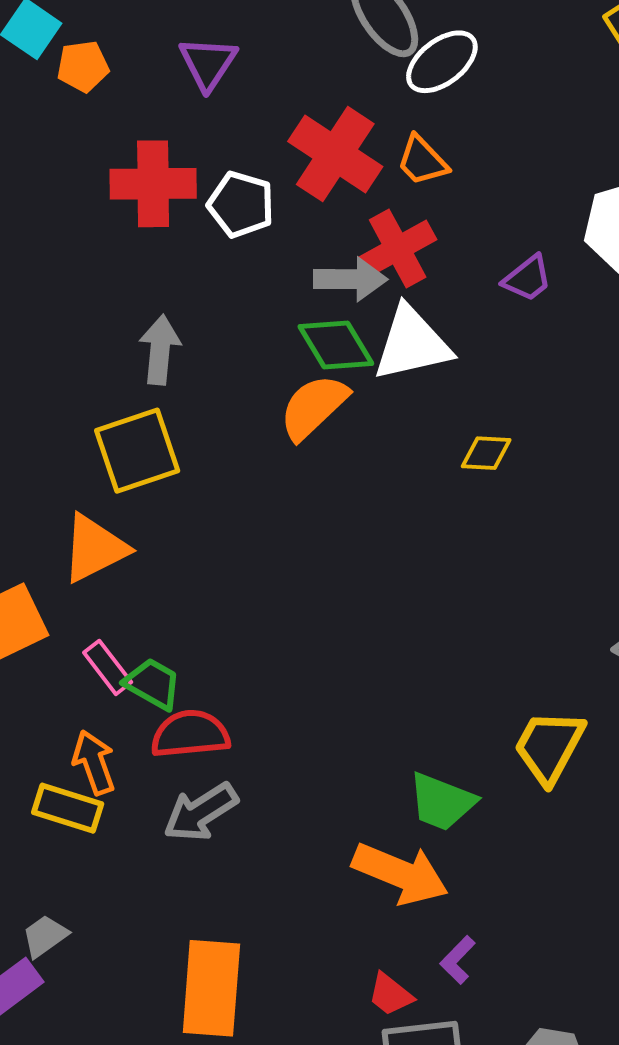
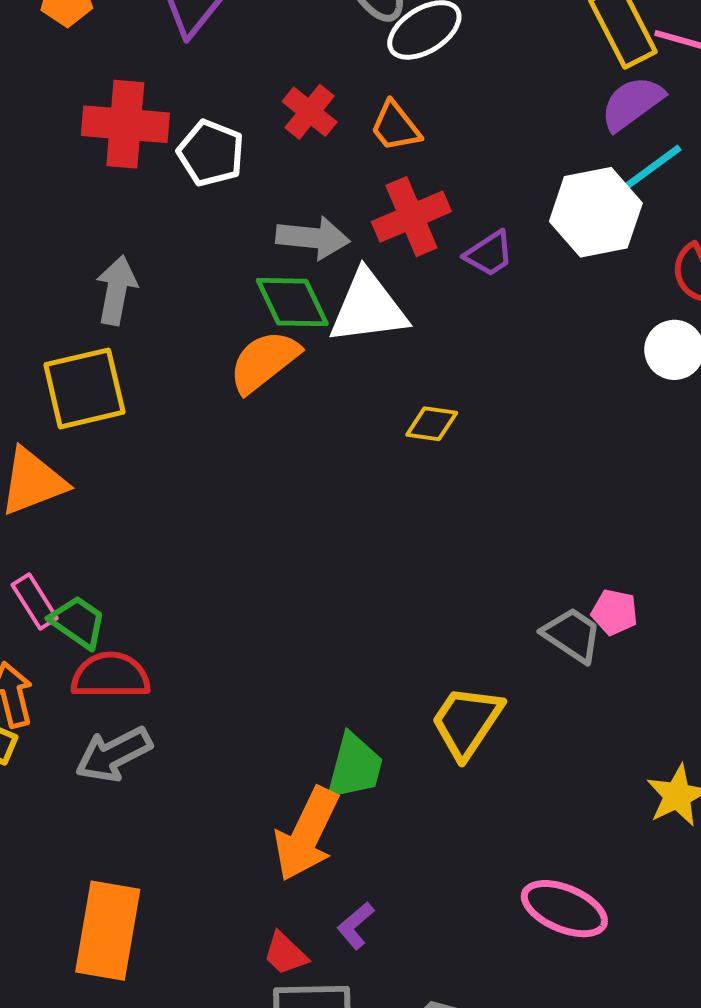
red cross: (335, 154) -> (310, 112), size x0.6
red cross: (398, 248) -> (411, 217), moved
green trapezoid: (442, 802) -> (355, 767), turned -102
orange arrow: (400, 874) -> (307, 834), turned 88

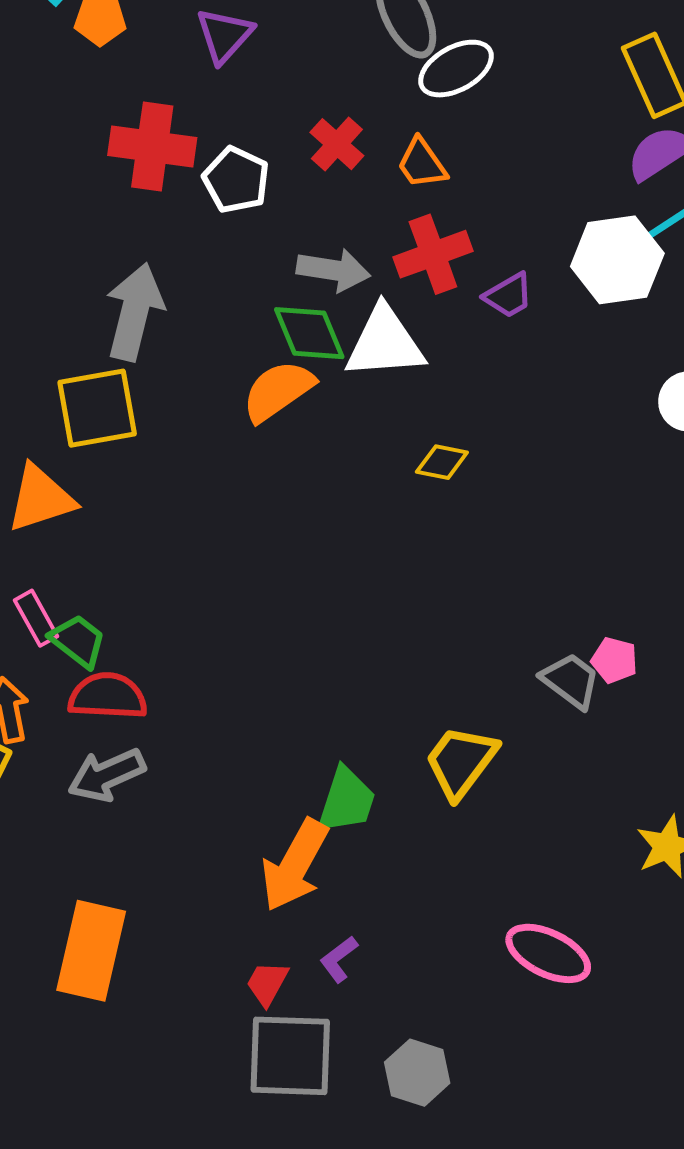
gray arrow: (117, 290) -> (134, 312), size x1.4
red trapezoid: (285, 954) -> (267, 983), turned 72

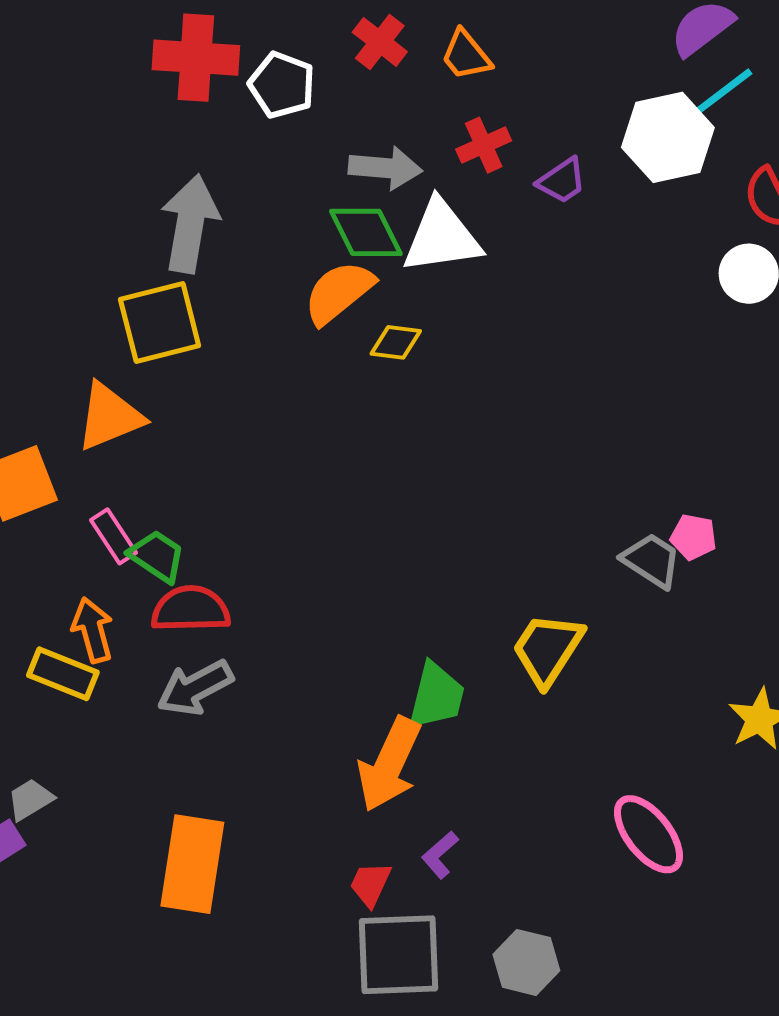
red cross: (433, 254) -> (484, 145), size x0.7
yellow diamond: (442, 462) -> (396, 342), moved
pink ellipse: (548, 953) -> (648, 834), turned 30

